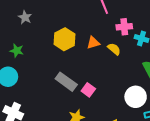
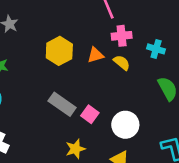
pink cross: (124, 27) -> (122, 36), moved
white circle: (136, 97) -> (125, 125), moved

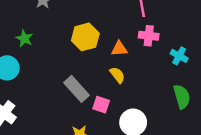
yellow semicircle: (122, 63) -> (117, 75), moved
pink square: (90, 114) -> (101, 105), turned -30

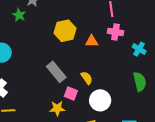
green star: (24, 38) -> (19, 15), moved
yellow semicircle: (117, 75) -> (87, 78), moved
pink square: (101, 105) -> (71, 94), moved

